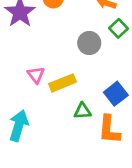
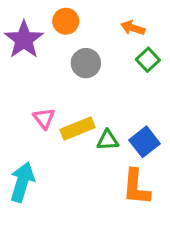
gray circle: (89, 43) -> (86, 63), moved
green triangle: (83, 111) -> (108, 140), moved

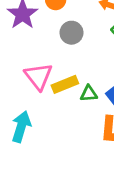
pink triangle: (44, 118) -> (38, 76), size x1.6

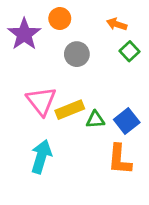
cyan arrow: (21, 127) -> (41, 157), moved

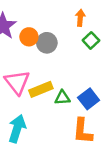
orange circle: (60, 19) -> (29, 37), moved
orange arrow: (117, 24) -> (80, 18), turned 77

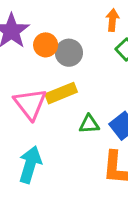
yellow rectangle: (41, 89) -> (61, 93), moved

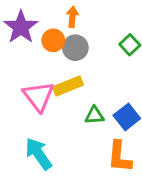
orange arrow: (112, 20) -> (72, 17), moved
cyan arrow: (30, 165) -> (39, 154), turned -52

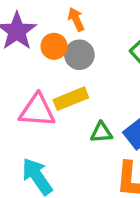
orange arrow: (72, 17) -> (76, 19), turned -30
pink triangle: (39, 96) -> (37, 110), turned -48

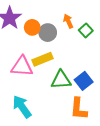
orange arrow: (76, 19) -> (68, 21), moved
green triangle: (101, 132) -> (61, 80), size x1.5

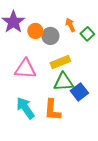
yellow rectangle: (43, 59) -> (60, 62), moved
blue square: (84, 81) -> (79, 92), moved
orange L-shape: (79, 109) -> (52, 110), moved

